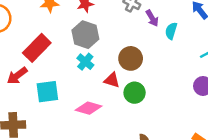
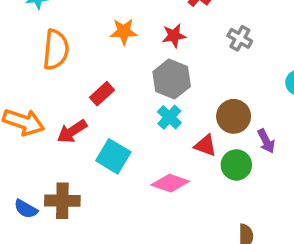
purple arrow: (152, 18) -> (266, 141), moved
red rectangle: (37, 48) -> (102, 94), size x0.6
cyan square: (47, 92) -> (113, 156), turned 35

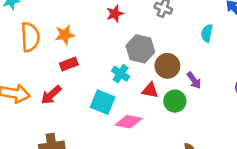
orange star: (124, 32) -> (65, 35), moved
gray hexagon: (172, 79) -> (140, 49), moved
red rectangle: (102, 94) -> (69, 64), turned 30
cyan square: (113, 156) -> (103, 102), moved

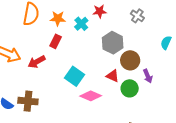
red rectangle: (69, 64) -> (56, 41), turned -56
cyan cross: (121, 74) -> (81, 24), moved

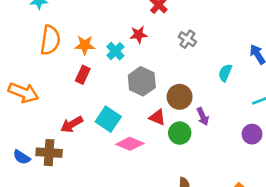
gray hexagon: (113, 43) -> (142, 81), moved
red arrow: (37, 62) -> (72, 124), moved

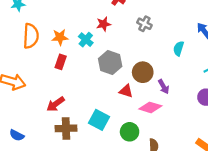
cyan square: (108, 119) -> (99, 120), moved
green circle: (180, 133) -> (130, 132), moved
pink diamond: (130, 144) -> (150, 107), moved
brown cross: (49, 153) -> (66, 128), moved

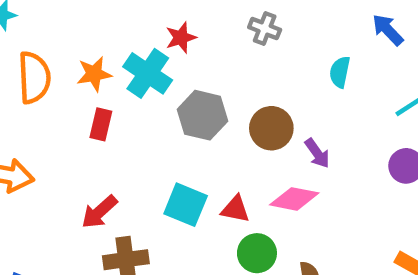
cyan cross: (86, 40) -> (148, 73), size x1.5
red triangle: (126, 91) -> (235, 209), moved
cyan square: (99, 120) -> (186, 205), moved

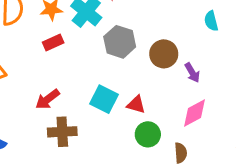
cyan semicircle: (340, 72) -> (211, 21), turned -30
red rectangle: (101, 124) -> (53, 43), turned 48
pink diamond: (294, 199) -> (194, 113), moved, turned -44

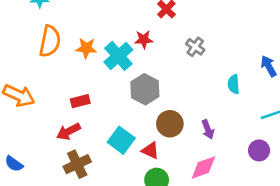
red rectangle: (53, 43) -> (80, 101), moved
brown circle: (164, 54) -> (170, 124), moved
brown cross: (62, 132) -> (77, 164), turned -32

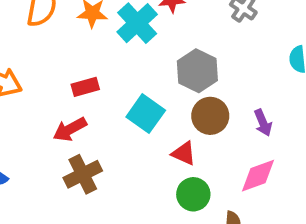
gray hexagon: (145, 89) -> (197, 71), moved
cyan square: (121, 140) -> (146, 114), moved

